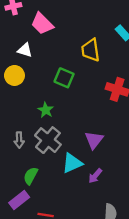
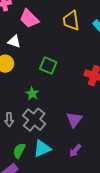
yellow trapezoid: (91, 50) -> (71, 21), moved
cyan triangle: (72, 163) -> (42, 149), moved

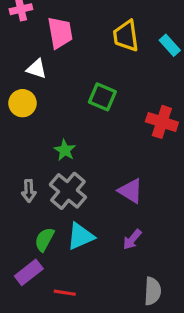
pink trapezoid: (29, 19) -> (60, 33), turned -145
green square: (48, 66) -> (102, 97), moved
purple triangle: (74, 120) -> (131, 191), turned -36

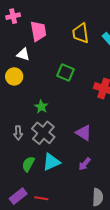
purple rectangle: (29, 272) -> (18, 196), moved

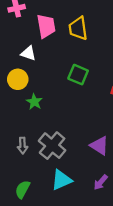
yellow trapezoid: (81, 33) -> (78, 28), moved
green star: (41, 107) -> (34, 102), moved
green semicircle: (28, 164) -> (22, 189), moved

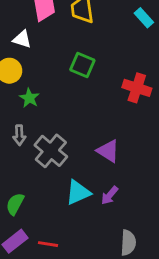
gray arrow: (22, 146) -> (19, 135), moved
cyan triangle: (62, 180) -> (78, 192), moved

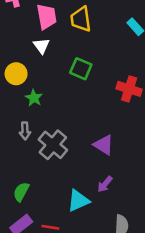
white triangle: (22, 39) -> (41, 46), moved, turned 36
cyan triangle: (78, 192) -> (78, 201), moved

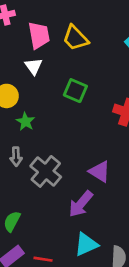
yellow trapezoid: (81, 19) -> (75, 38), turned -36
purple arrow: (105, 184) -> (81, 204), moved, size x1.5
cyan triangle: (78, 201) -> (86, 244), moved

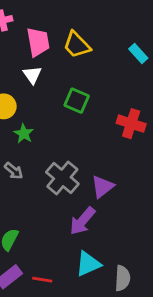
gray arrow: (16, 157) -> (14, 171), turned -48
gray cross: (46, 171) -> (62, 178), moved
purple triangle: (100, 171) -> (102, 187), turned 50

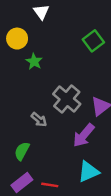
green square: (77, 101) -> (93, 41), moved, turned 30
gray arrow: (14, 171) -> (39, 120), moved

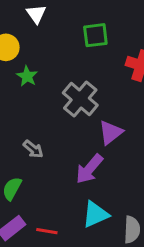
green square: (93, 41) -> (95, 35), moved, turned 30
gray cross: (67, 99) -> (80, 99), moved

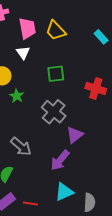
green square: (95, 35) -> (56, 74), moved
gray arrow: (33, 149) -> (21, 147), size x1.5

